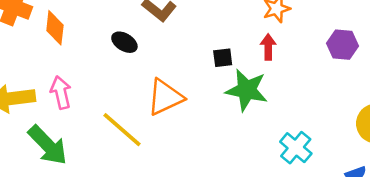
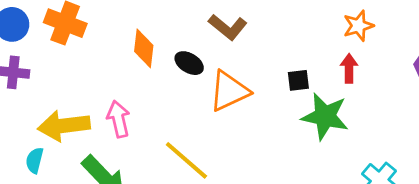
orange diamond: (55, 28) -> (144, 48), moved
orange triangle: (165, 97) -> (229, 91), moved

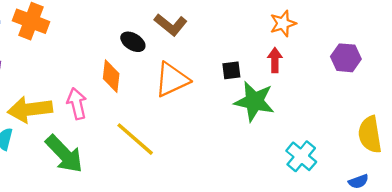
orange diamond: (144, 48) -> (111, 76), moved
black ellipse: (189, 63) -> (133, 42), moved

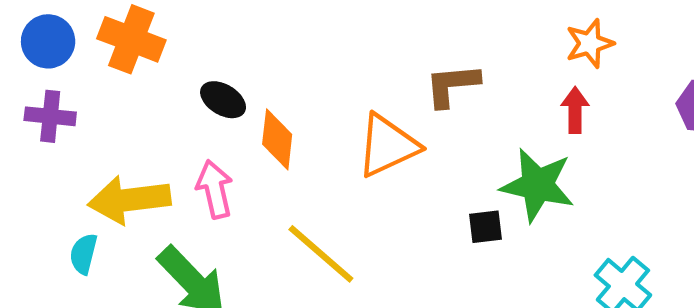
brown L-shape: (171, 25) -> (452, 85), moved, turned 136
black ellipse: (133, 42) -> (223, 100), moved
black square: (231, 70) -> (485, 227), moved

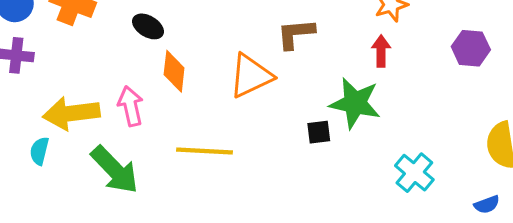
black ellipse: (223, 100) -> (148, 26), moved
yellow line: (321, 254) -> (204, 151), turned -38

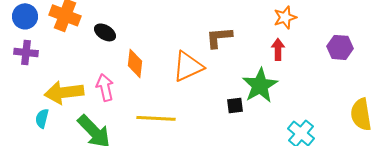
black ellipse: (148, 26) -> (105, 32), moved
green star: (355, 103) -> (260, 85), turned 30

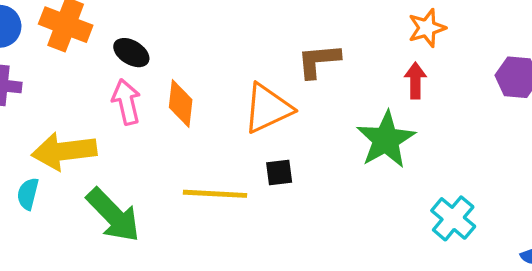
pink arrow: (105, 87) -> (126, 102), moved
black square: (235, 105) -> (279, 172), moved

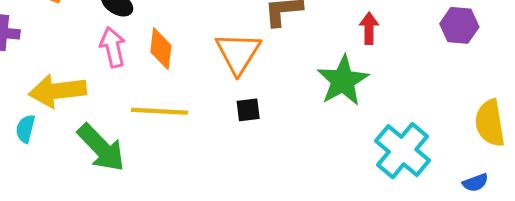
orange triangle: (268, 108) -> (238, 53), turned -33
yellow line: (215, 194) -> (159, 111), moved
cyan cross: (453, 218) -> (403, 151), size x1.4

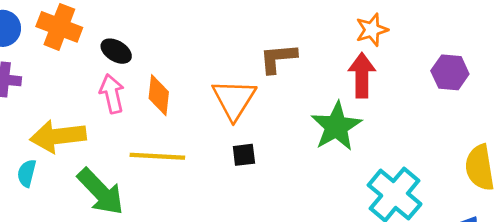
red arrow: (369, 28) -> (362, 75), size x1.4

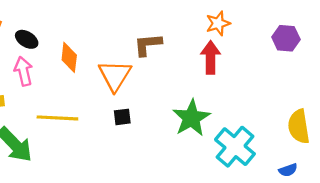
purple hexagon: (450, 72) -> (286, 38), moved
orange diamond: (159, 95) -> (69, 57), moved
green star: (336, 126) -> (191, 118), moved

